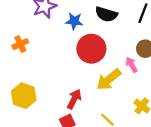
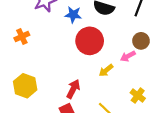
pink arrow: (132, 65) -> (128, 56), turned -88
yellow arrow: (109, 80) -> (106, 70), size x0.6

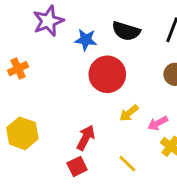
pink arrow: (128, 56) -> (158, 123), moved

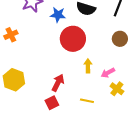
yellow arrow: (129, 113) -> (88, 66), turned 128
yellow line: (127, 164) -> (87, 101), turned -32

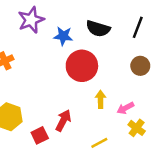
yellow line: (87, 101) -> (99, 143), turned -40
red square: (52, 103) -> (40, 135), moved

